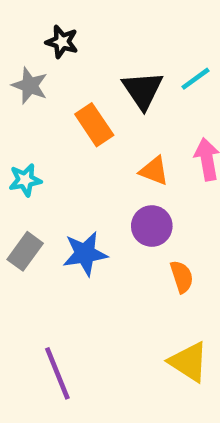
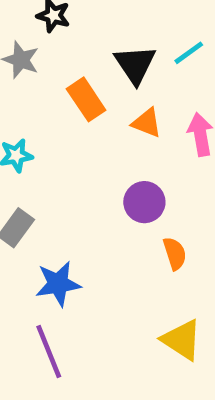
orange triangle: (154, 171) -> (147, 123), moved
blue star: (85, 254) -> (58, 284), moved

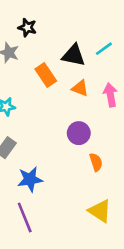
black triangle: (135, 64) -> (73, 55), turned -45

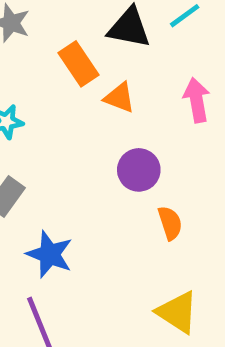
orange triangle: (80, 88) -> (119, 98), moved
blue star: (30, 179) -> (50, 254), turned 30

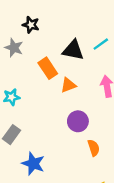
orange triangle: (119, 98) -> (68, 85), turned -42

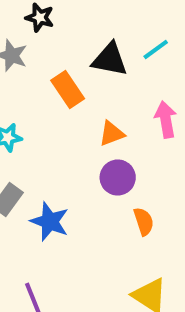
orange triangle: (68, 85) -> (112, 134), moved
blue star: (33, 164) -> (50, 222), moved

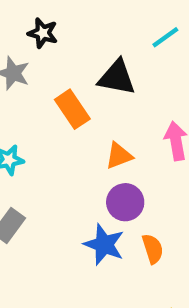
cyan line: (156, 50) -> (165, 37), moved
blue star: (50, 222) -> (104, 245), moved

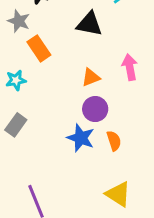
orange rectangle: (72, 109) -> (39, 48), moved

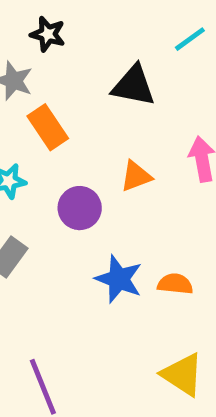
purple circle: (95, 109) -> (80, 208), moved
orange semicircle: (114, 141) -> (175, 284), turned -66

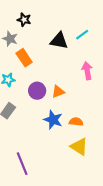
cyan line: (190, 39) -> (82, 35), moved
orange triangle: (136, 176) -> (58, 92), moved
yellow triangle: (182, 375) -> (79, 147), moved

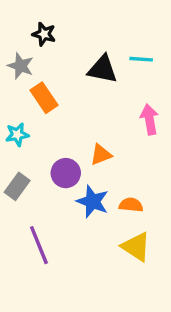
cyan line: (82, 35) -> (141, 59), turned 40
purple circle: (37, 91) -> (66, 173), moved
purple line: (22, 164) -> (39, 245), moved

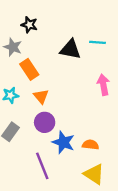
orange triangle: (101, 155) -> (41, 96), moved, turned -49
purple line: (39, 245) -> (42, 166), moved

